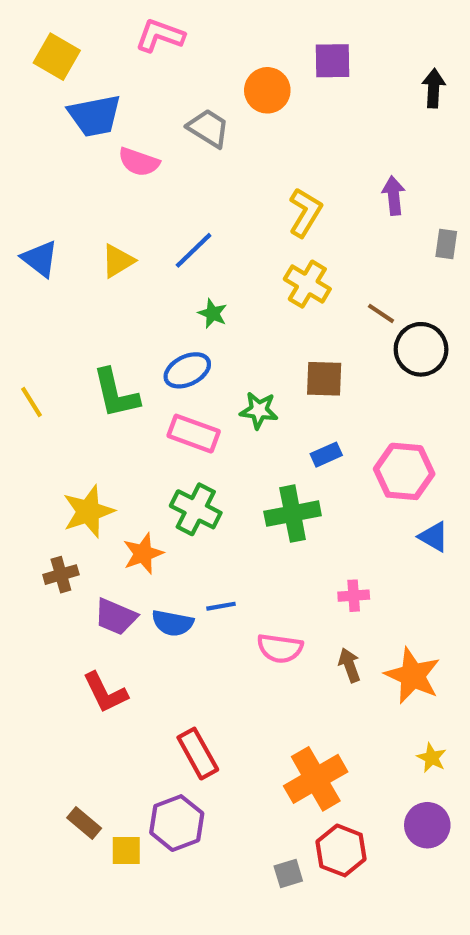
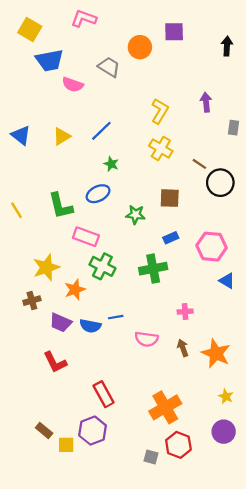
pink rectangle: (194, 434) -> (86, 237), moved
gray square: (288, 874) -> (151, 457), turned 32

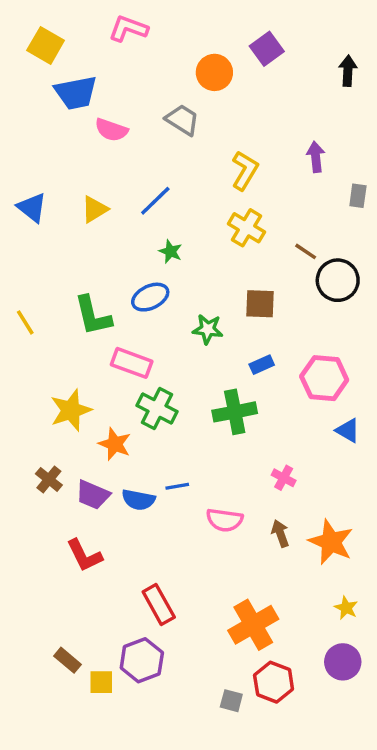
purple square: (174, 32) -> (267, 49), turned -35
gray trapezoid: (109, 67) -> (182, 120), moved
orange star: (75, 290) -> (115, 444), turned -30
brown cross: (32, 301) -> (49, 479), moved, turned -35
pink cross: (185, 312) -> (284, 478), turned 32

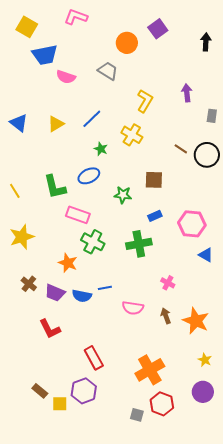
yellow cross: (246, 228) -> (132, 135), moved
black circle: (338, 280) -> (207, 155), moved
yellow star: (71, 410) -> (22, 237), moved

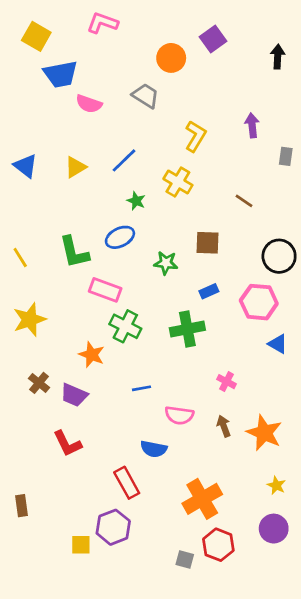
black circle: (207, 155) -> (279, 256), moved
blue semicircle: (82, 296) -> (154, 449), moved
brown rectangle: (40, 391) -> (22, 506), moved, turned 42

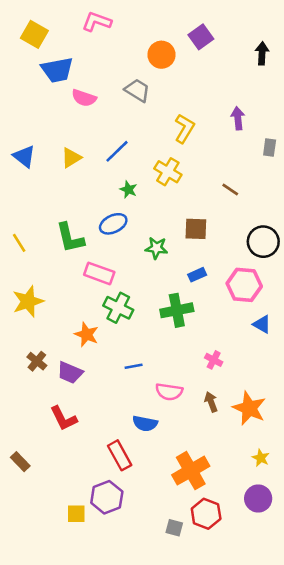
brown rectangle: (22, 506) -> (20, 462), moved, turned -36

